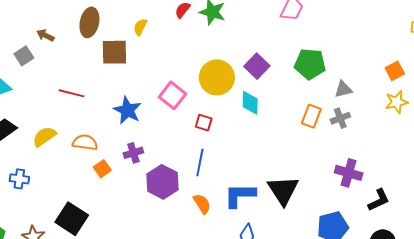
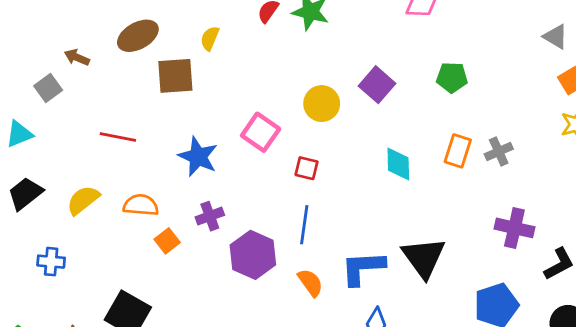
brown ellipse: (89, 22) -> (138, 36), turned 52
green pentagon: (310, 64) -> (452, 77), size x0.7
yellow circle: (217, 77) -> (322, 104), size x0.7
gray triangle: (343, 89) -> (556, 37), moved, turned 48
cyan diamond: (250, 103) -> (398, 164), moved

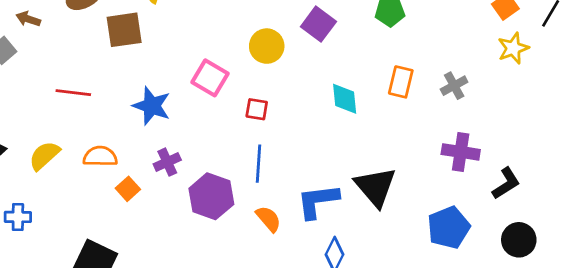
gray cross: (499, 151) -> (454, 86), moved

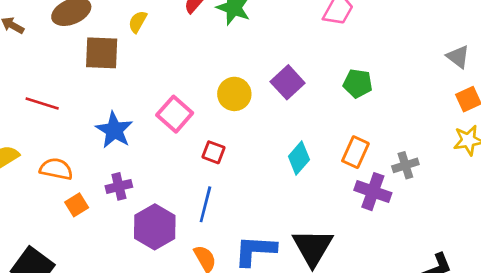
cyan diamond: (345, 99) -> (299, 158), turned 36
purple cross: (461, 152) -> (373, 192), moved

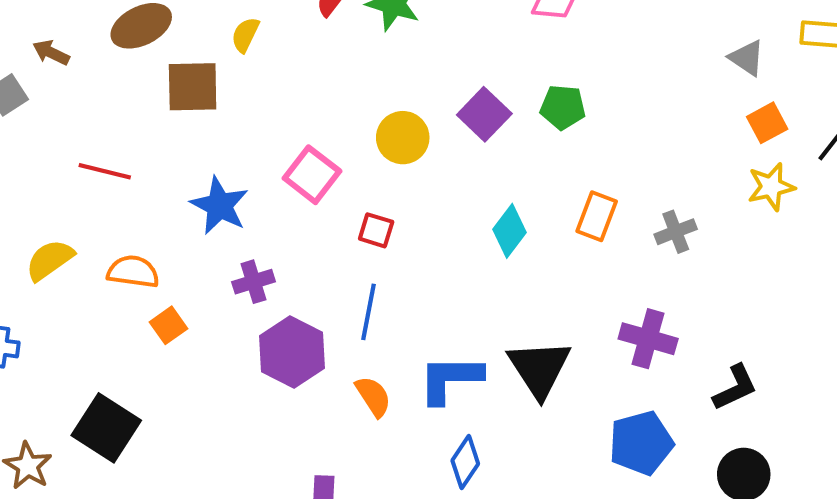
green pentagon: (358, 83) -> (563, 107), moved
purple cross: (119, 186) -> (254, 282), moved
purple cross: (373, 192) -> (648, 339), moved

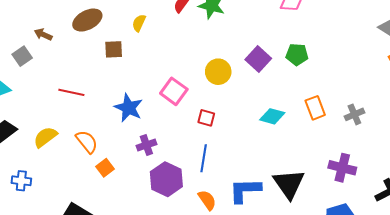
brown square: (193, 87) -> (114, 49), size x0.7
orange rectangle: (597, 216) -> (315, 108), turned -40
cyan diamond: (509, 231) -> (272, 116), turned 70
orange semicircle: (133, 272) -> (87, 142), turned 45

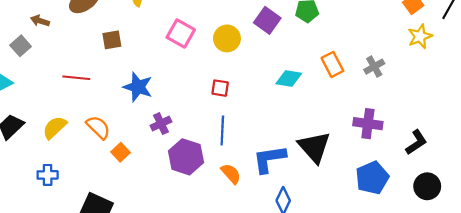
brown square: (114, 49) -> (112, 40), moved
pink square: (174, 91) -> (181, 33), moved
blue cross: (21, 181) -> (48, 175), moved

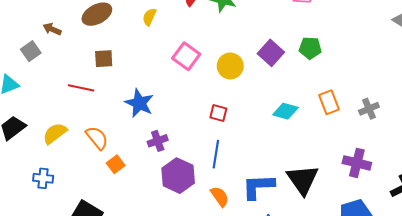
brown square: (112, 40) -> (104, 59), moved

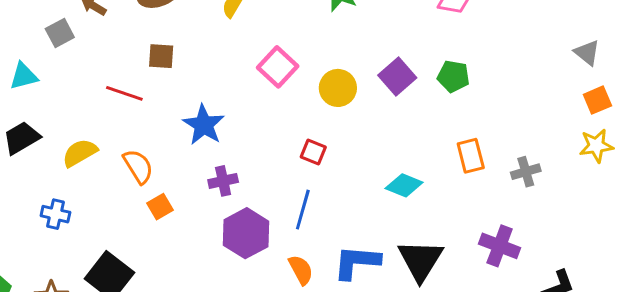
cyan diamond: (285, 111) -> (404, 185), moved

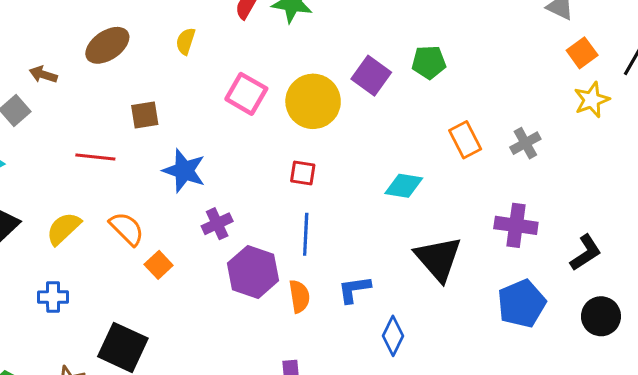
brown square: (161, 56) -> (145, 115), moved
yellow circle: (338, 88) -> (313, 101), size x1.4
blue L-shape: (357, 262) -> (354, 289), moved, size x0.7
orange semicircle: (301, 270) -> (299, 296), moved, turned 32

